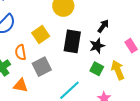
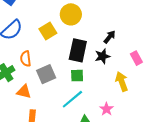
yellow square: (41, 34) -> (48, 31), moved
green square: (97, 69) -> (77, 76), moved, turned -32

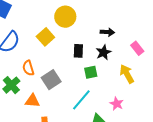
black arrow: (110, 37) -> (107, 32), turned 64
black rectangle: (78, 50) -> (78, 51), size x0.6
green square: (77, 76) -> (91, 72), moved

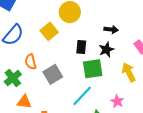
green square: (91, 72) -> (93, 69), size x1.5
orange triangle: (32, 101) -> (24, 102), moved

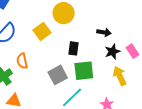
black star: (106, 50) -> (112, 52), moved
gray square: (53, 74) -> (58, 75), moved

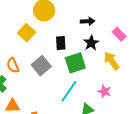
black star: (112, 52) -> (91, 43), moved
gray square: (58, 75) -> (41, 66), moved

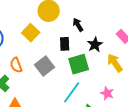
black arrow: (88, 21) -> (78, 25), moved, turned -120

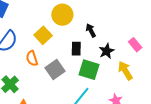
green square: (79, 64) -> (89, 70), turned 30
orange semicircle: (16, 65) -> (32, 58), moved

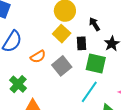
yellow square: (43, 35) -> (62, 34), moved
orange semicircle: (32, 58) -> (38, 57), turned -98

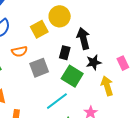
black arrow: (94, 24) -> (83, 38), size x1.5
yellow square: (62, 34) -> (39, 29), moved

